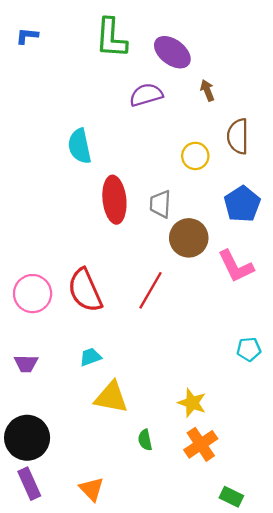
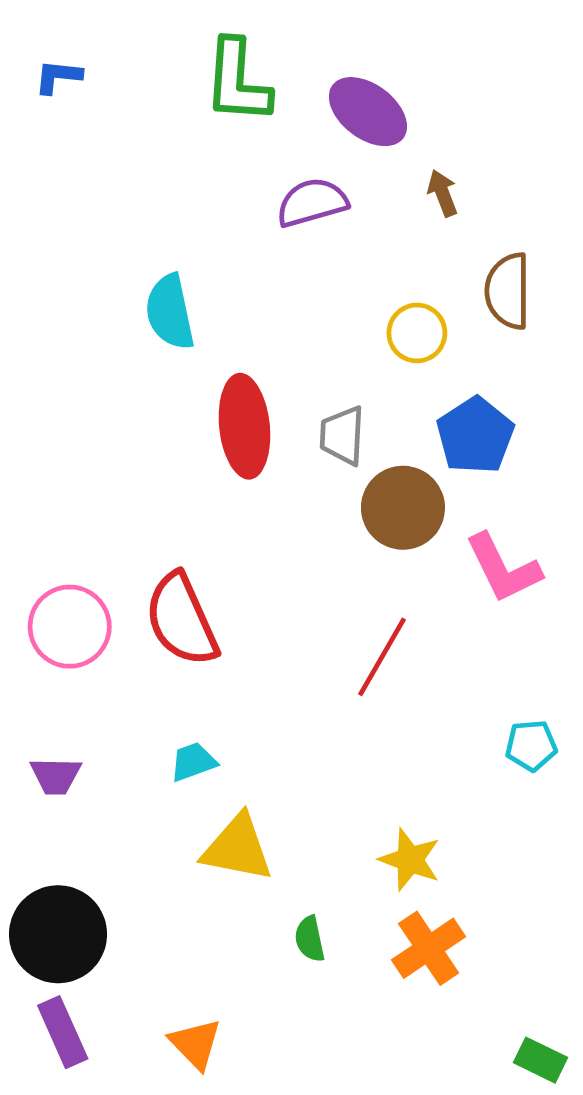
blue pentagon: (242, 204) -> (475, 436), moved
red line: (151, 290) -> (382, 657), moved
green rectangle: (231, 497) -> (540, 1060), moved

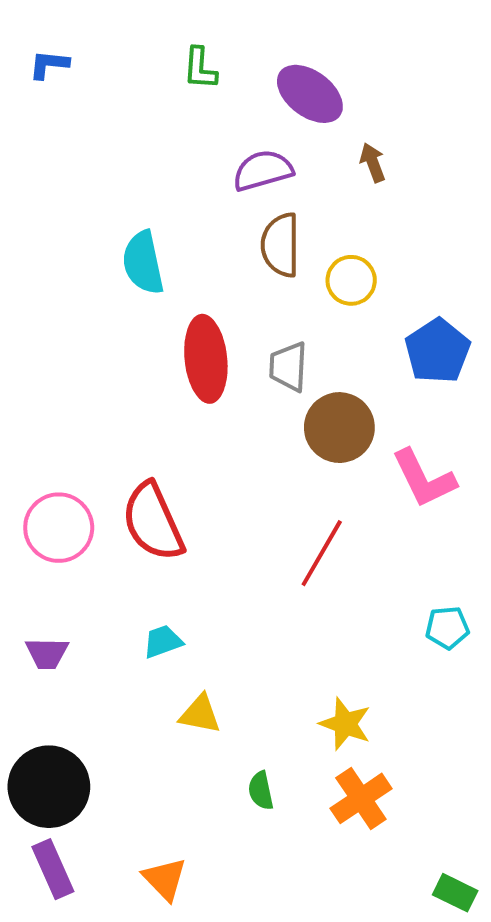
green L-shape: (237, 81) -> (200, 68), size x0.6
brown semicircle: (508, 291) -> (280, 245), moved
blue pentagon: (475, 436) -> (437, 351), moved
yellow triangle: (237, 848) -> (200, 714), size x0.7

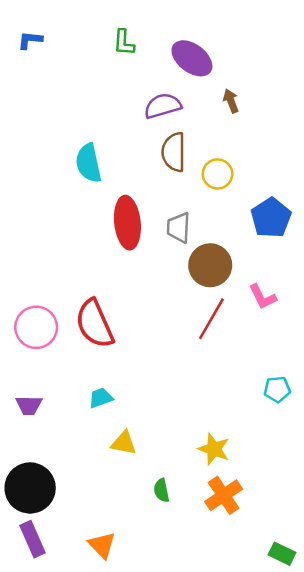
pink L-shape: (424, 479) -> (263, 297), size x0.7
red line: (322, 553) -> (211, 319), moved

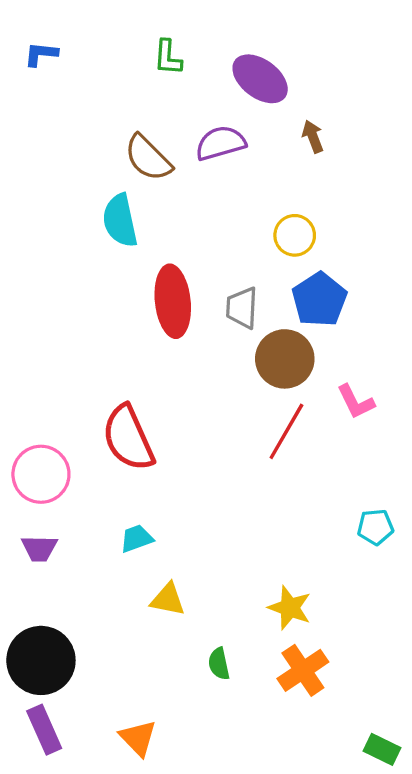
brown semicircle: (174, 152) -> (148, 158), moved, turned -45
blue pentagon: (271, 218) -> (319, 300), moved
pink circle: (36, 327) -> (41, 474), moved

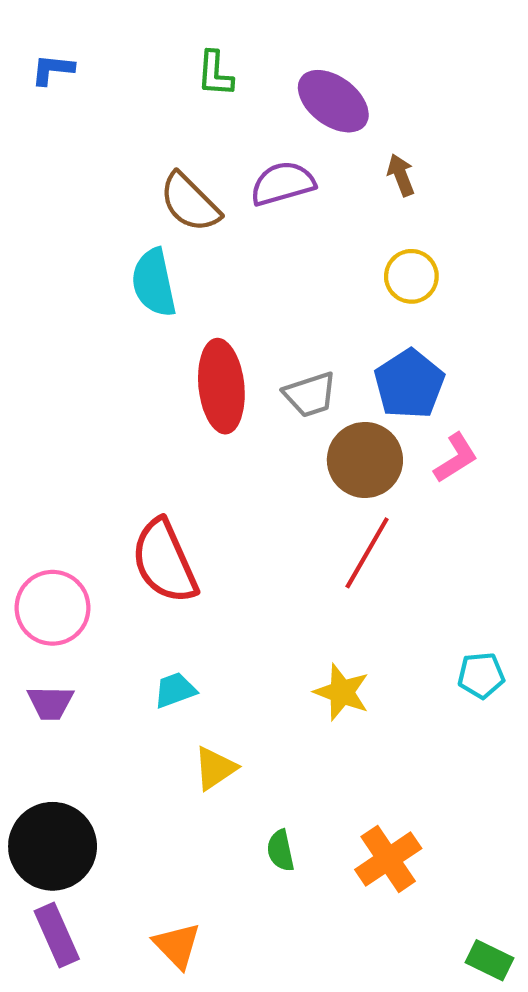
yellow circle: (295, 235) -> (411, 276), moved
gray trapezoid: (242, 308) -> (310, 395), turned -111
pink L-shape: (356, 402) -> (456, 458), moved, turned -96
yellow triangle: (168, 599) -> (215, 768), turned -45
yellow star: (290, 608) -> (342, 692), moved

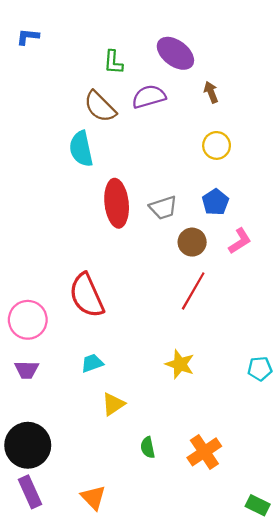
green L-shape: (215, 74) -> (113, 62), moved
blue pentagon: (409, 384) -> (215, 202), size x0.7
brown circle: (365, 460) -> (192, 242), size x0.7
cyan pentagon: (481, 675) -> (260, 369), moved

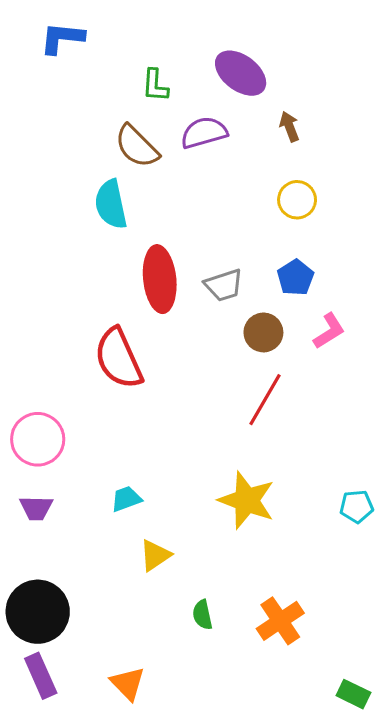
blue L-shape: (28, 37) -> (62, 38), moved, size x1.4
red semicircle: (87, 295) -> (119, 358), moved
yellow star: (180, 364) -> (247, 500), size x1.4

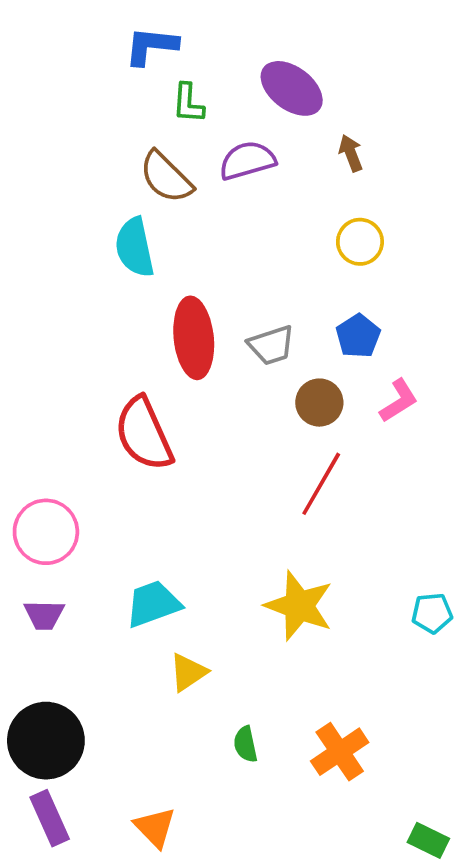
blue L-shape: (62, 38) -> (151, 46), moved
cyan trapezoid: (126, 499) -> (153, 604), size x1.5

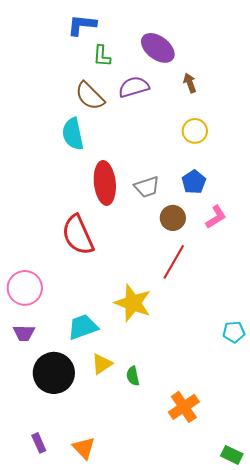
yellow star: (299, 606) -> (133, 303), moved
black circle: (46, 741) -> (54, 373), moved
green semicircle: (245, 744) -> (133, 376), moved
purple rectangle: (50, 818) -> (39, 443), moved, size x0.7

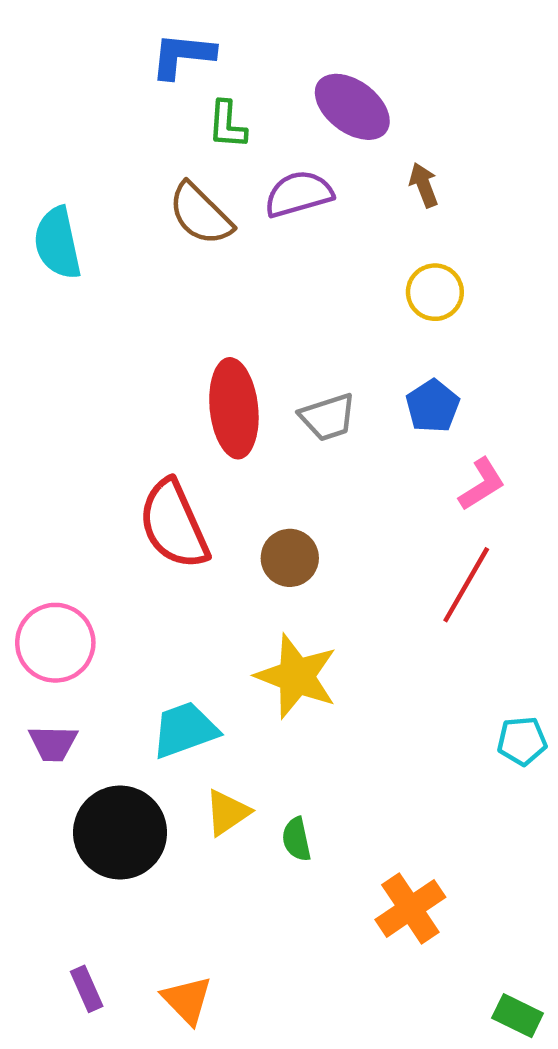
cyan semicircle: (73, 134) -> (58, 243), moved
brown circle: (173, 218) -> (290, 558), moved
red line: (174, 262) -> (466, 585), moved

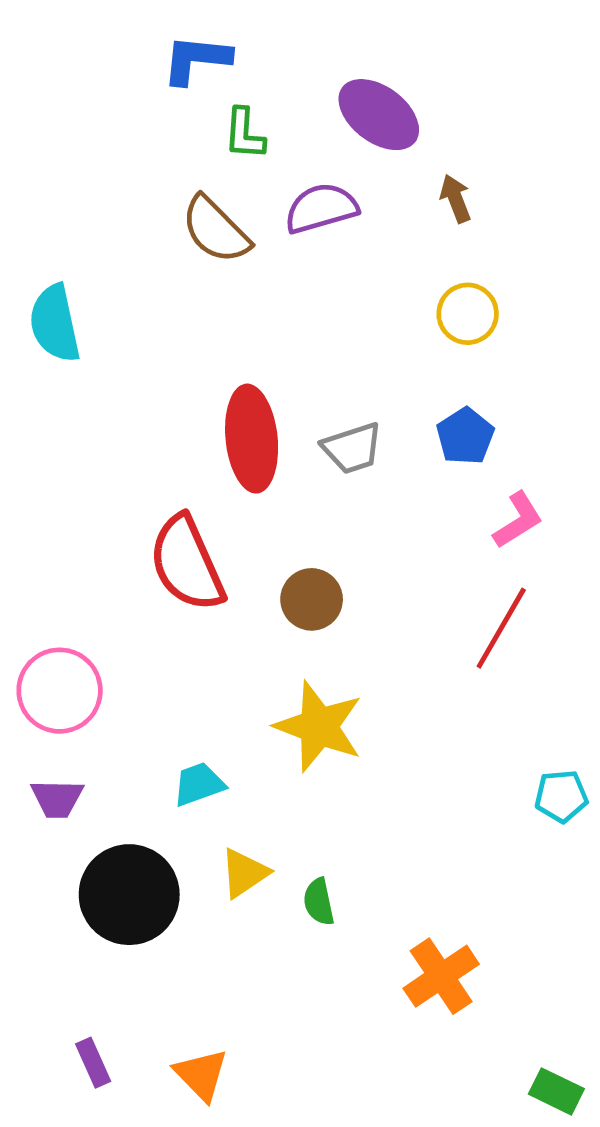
cyan semicircle: (58, 243) -> (55, 323), moved
cyan trapezoid: (185, 730) -> (199, 784), size x0.7

